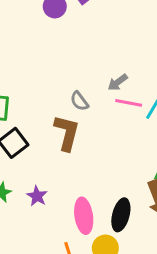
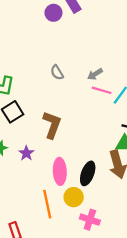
gray semicircle: (79, 101) -> (57, 72), moved
brown L-shape: (67, 133) -> (52, 125), moved

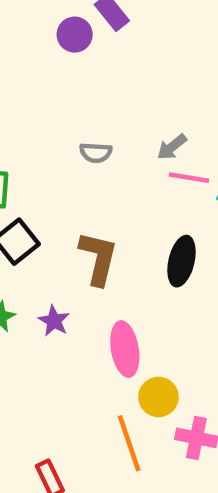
gray semicircle: (57, 72) -> (96, 153), turned -48
black ellipse: (88, 173) -> (182, 261), moved
orange line: (47, 204) -> (129, 443), moved

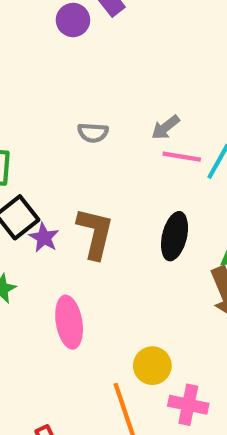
purple star: (54, 321) -> (44, 238), moved
pink ellipse: (125, 349) -> (69, 322), moved

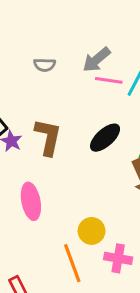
gray arrow: (165, 127) -> (97, 60), size x1.4
black ellipse: (175, 236) -> (105, 138), turned 36

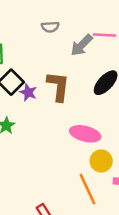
gray arrow: (97, 60) -> (82, 45), moved
pink ellipse: (31, 201) -> (85, 134), moved, turned -60

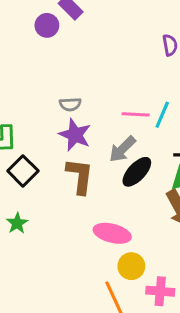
gray arrow: (82, 45) -> (122, 149), moved
purple star: (28, 92) -> (75, 135), moved, size x1.5

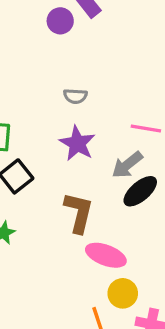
gray semicircle: (70, 104) -> (75, 96), moved
brown L-shape: (80, 176) -> (79, 213), moved

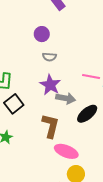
purple circle: (60, 21) -> (42, 34), moved
gray arrow: (127, 165) -> (66, 98), moved, turned -132

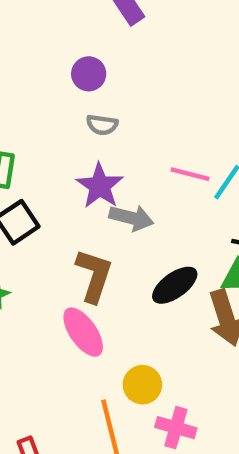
black ellipse: (87, 114) -> (175, 285), moved
pink ellipse: (66, 151) -> (83, 332), moved, turned 30

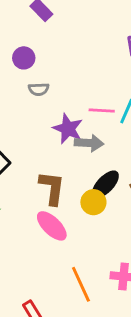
purple star: (100, 186) -> (68, 129), moved
gray arrow: (131, 218) -> (89, 143), moved
yellow circle: (142, 385) -> (93, 202), moved

